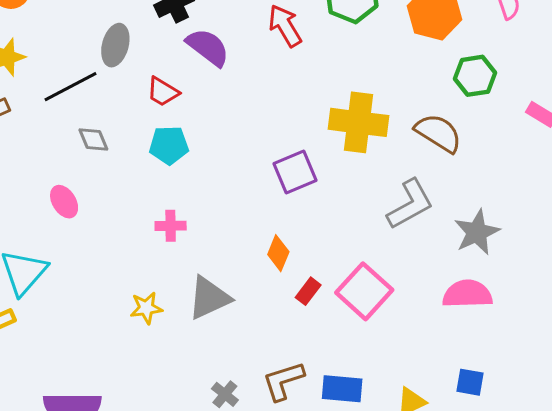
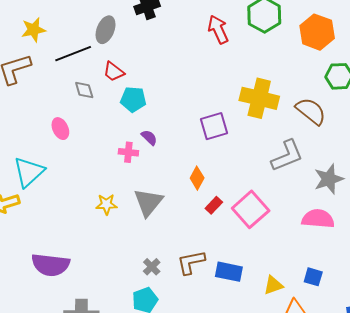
purple semicircle: (208, 47) -> (149, 137), moved, size x0.6
red trapezoid: (163, 92) -> (114, 72), moved
gray triangle: (209, 298) -> (148, 202), turned -32

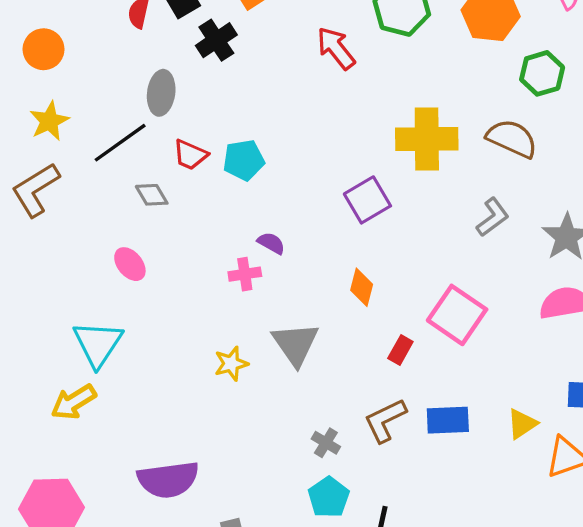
cyan pentagon: (133, 99) -> (244, 160), moved
gray L-shape: (287, 156) -> (493, 217), size x0.7
red rectangle: (214, 205) -> (400, 350), moved

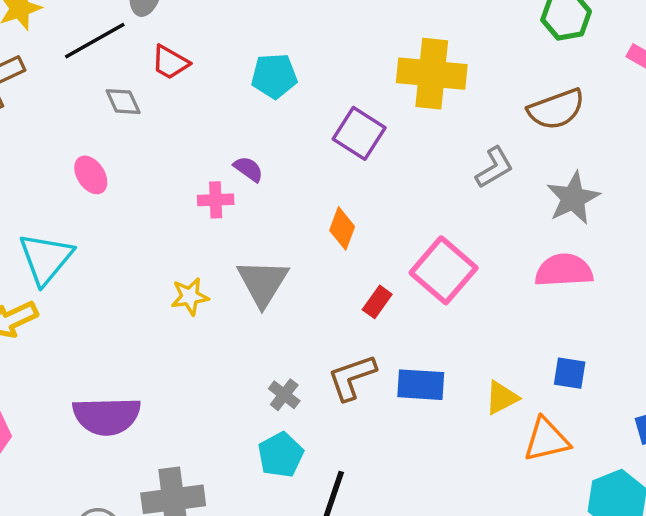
brown semicircle: (512, 139) -> (556, 109), moved, turned 129
cyan pentagon: (244, 160) -> (274, 76), moved
purple square: (367, 200) -> (359, 133), turned -33

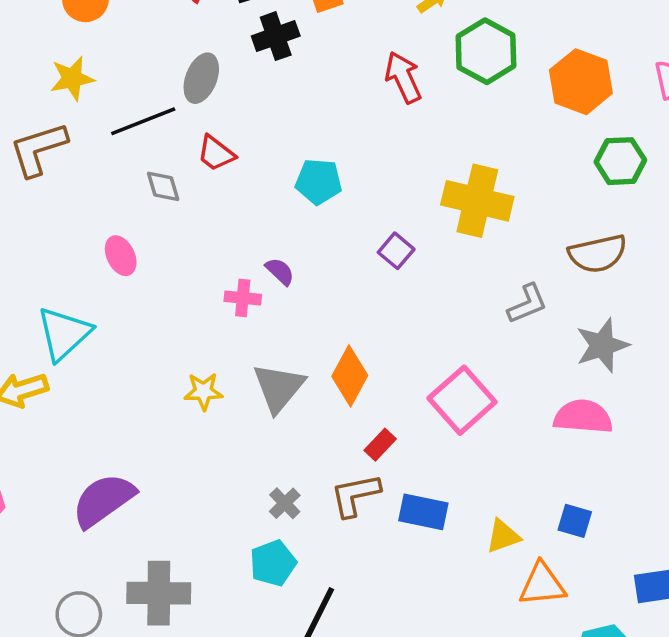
purple square: (359, 133) -> (396, 251), size x0.7
orange diamond: (342, 228) -> (350, 376), moved, size x1.4
red rectangle: (377, 302) -> (380, 445), moved
purple semicircle: (107, 416) -> (103, 500), turned 138

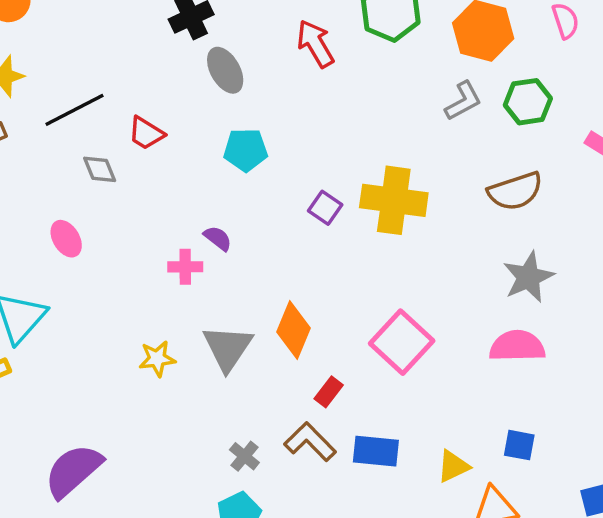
gray ellipse: (201, 78) -> (225, 70), moved, turned -45
yellow cross: (477, 201) -> (394, 200), moved
gray L-shape: (527, 304) -> (463, 101), moved
brown L-shape: (355, 495) -> (310, 442), turned 63

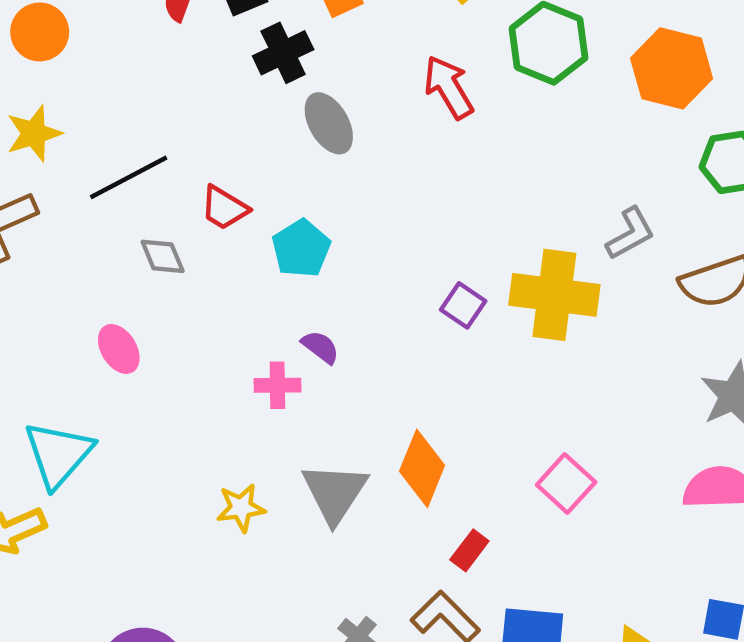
gray L-shape: (463, 101) -> (630, 234), moved
cyan pentagon: (246, 150) -> (301, 249), moved, turned -30
pink square: (402, 342) -> (566, 483), size x0.7

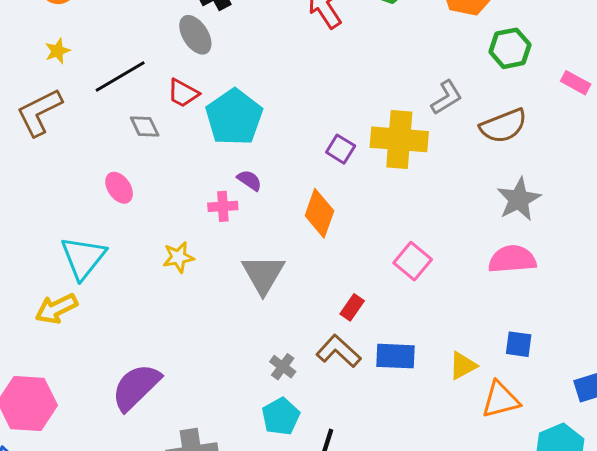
gray ellipse: (329, 123) -> (195, 35), moved
yellow star: (34, 134) -> (58, 51), size x0.7
cyan pentagon: (301, 249) -> (234, 117), size x1.5
orange diamond: (422, 468) -> (319, 213), moved
yellow star: (241, 508) -> (178, 257), moved

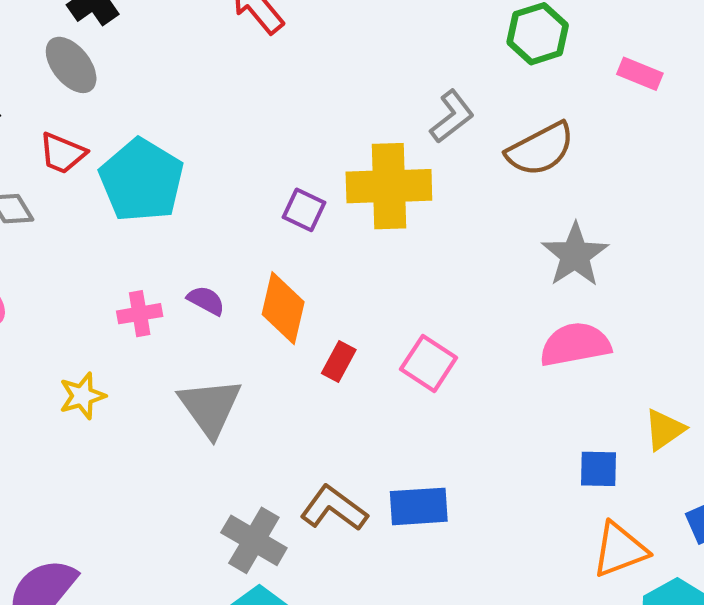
purple semicircle: (249, 180) -> (206, 300), moved
red rectangle: (352, 307) -> (339, 362), moved
yellow triangle: (463, 366) -> (664, 429), moved
gray cross: (283, 367) -> (254, 540), size x1.6
orange triangle: (501, 400) -> (620, 550), moved

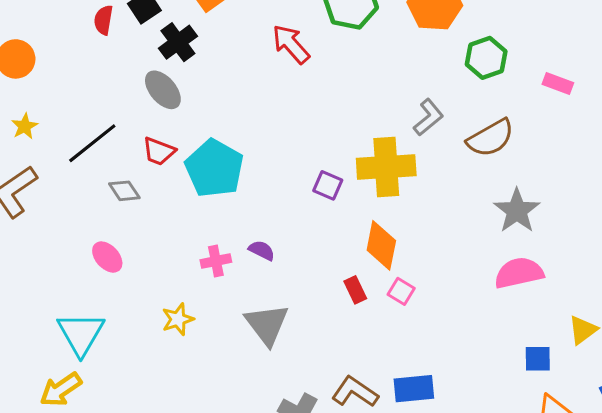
orange diamond: (283, 308) -> (381, 245), moved
red rectangle: (339, 362) -> (355, 290), turned -52
pink square: (429, 363) -> (401, 291), moved, size x0.7

